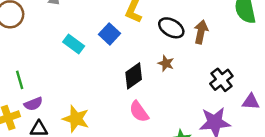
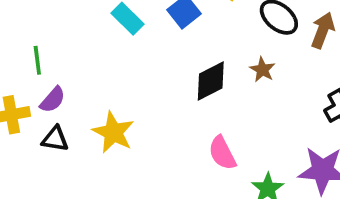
purple semicircle: (33, 104) -> (53, 100), turned -36
pink semicircle: (139, 112) -> (222, 153), moved

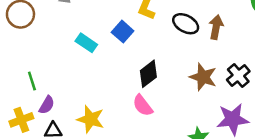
brown star: (262, 70) -> (203, 77), moved, size x1.6
pink semicircle: (222, 153) -> (143, 105), moved

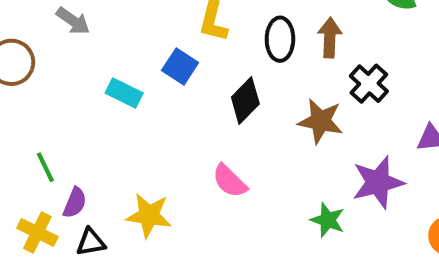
black ellipse: (186, 24) -> (280, 39), turned 70
black diamond: (148, 74) -> (245, 101), moved
black cross: (238, 75) -> (369, 84), moved
yellow cross: (21, 120) -> (37, 232), turned -35

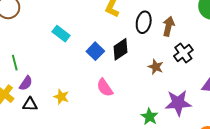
blue square: (180, 67) -> (95, 51), moved
brown star: (321, 121) -> (156, 67), size x0.7
yellow star: (149, 215) -> (61, 97), size x0.7

